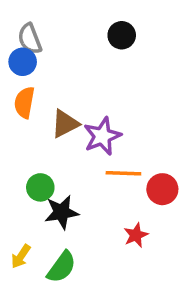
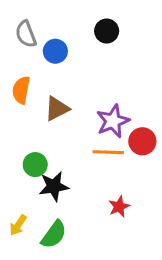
blue circle: (23, 62) -> (55, 51), moved
purple star: (102, 136) -> (113, 121), moved
red circle: (162, 189) -> (142, 141), moved

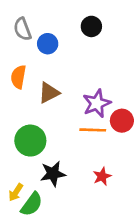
green circle: (35, 165) -> (30, 141), size x1.5
black star: (54, 186) -> (53, 174), moved
green semicircle: (54, 234) -> (32, 204), moved

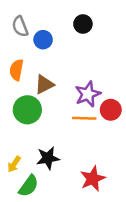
green circle: (30, 141) -> (27, 110), moved
red star: (102, 176) -> (93, 179), moved, size x1.5
yellow arrow: (16, 192) -> (14, 164), moved

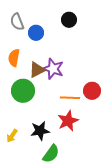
purple star: (88, 94) -> (53, 69), moved, turned -30
red star: (93, 179) -> (68, 121), moved
green semicircle: (29, 186) -> (51, 154), moved

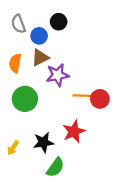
black circle: (69, 20) -> (59, 22), moved
purple star: (53, 69) -> (58, 75), turned -30
brown triangle: (37, 70) -> (40, 58), moved
orange line: (70, 98) -> (84, 96), moved

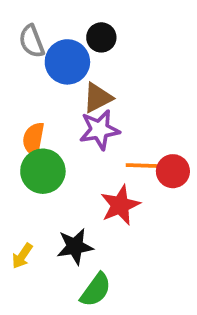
blue circle: (39, 36) -> (67, 62), size x1.5
brown triangle: (40, 58) -> (98, 98), moved
orange semicircle: (15, 63) -> (34, 139), moved
red star: (74, 132) -> (120, 205), moved

